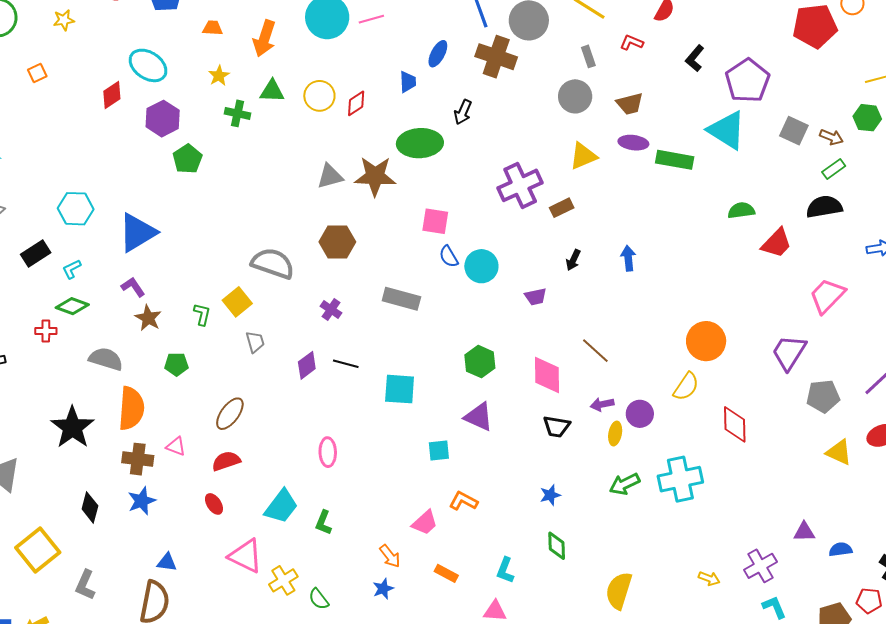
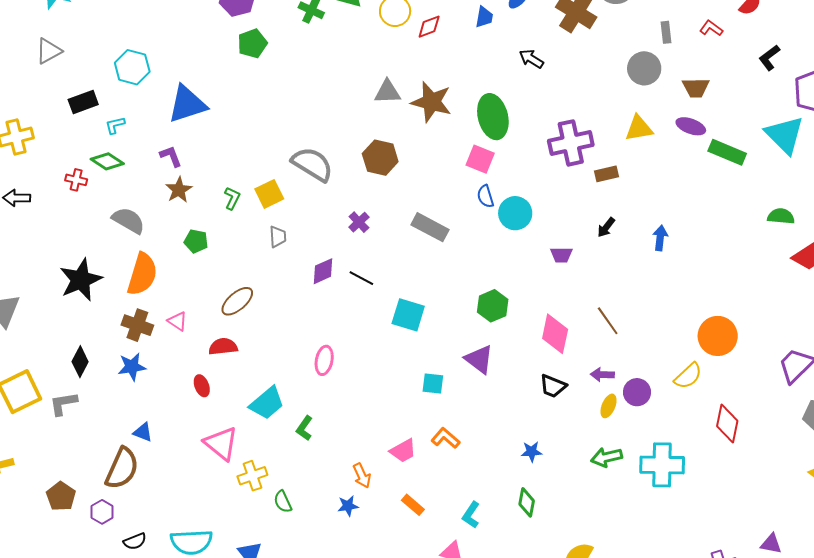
black arrow: (463, 112) -> (531, 59), turned 85
green ellipse: (420, 143) -> (493, 117), moved, turned 66
gray L-shape: (85, 585) -> (63, 404), moved, turned 44

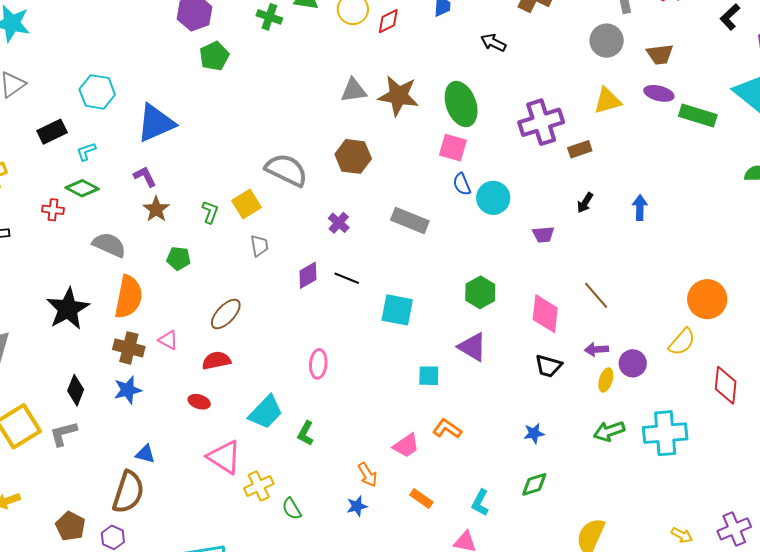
red ellipse: (202, 386) -> (199, 402), turned -45
green diamond: (527, 502) -> (534, 484), turned 68

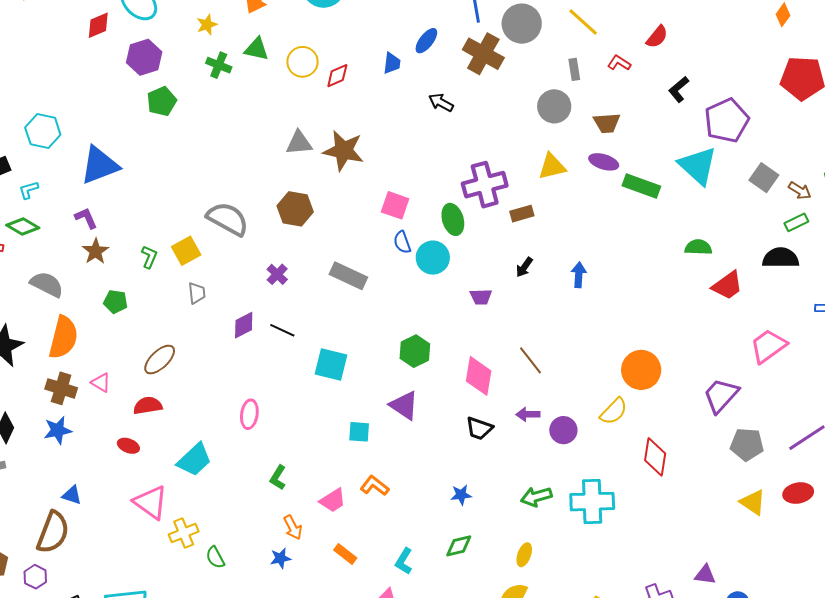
green ellipse: (461, 104) -> (453, 219), moved, size x0.7
yellow ellipse: (606, 380) -> (524, 555), moved
green L-shape: (306, 433) -> (278, 478), moved

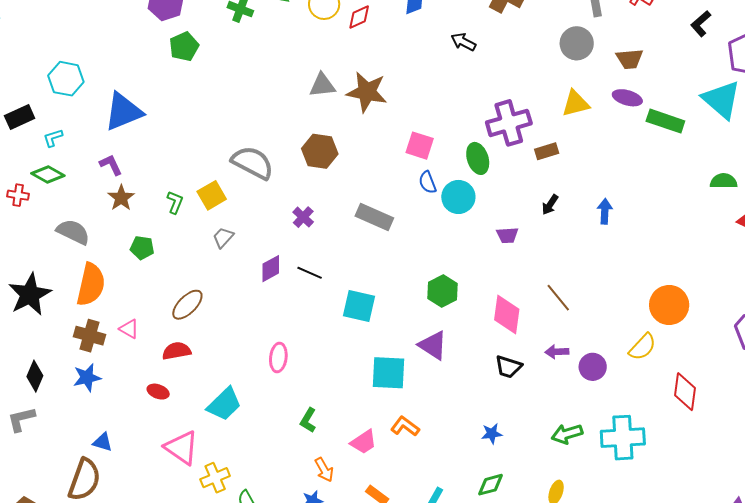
gray trapezoid: (197, 293) -> (223, 237), turned -130
cyan square: (359, 432) -> (388, 373), size x1.6

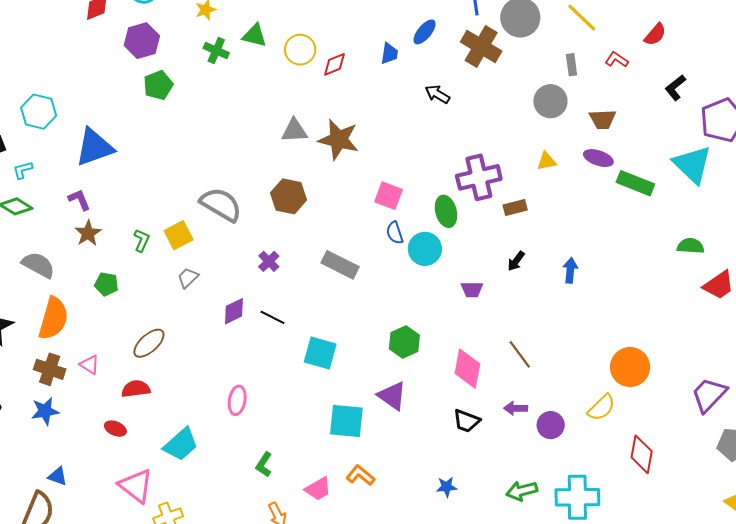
yellow triangle: (576, 103) -> (547, 161), size x0.7

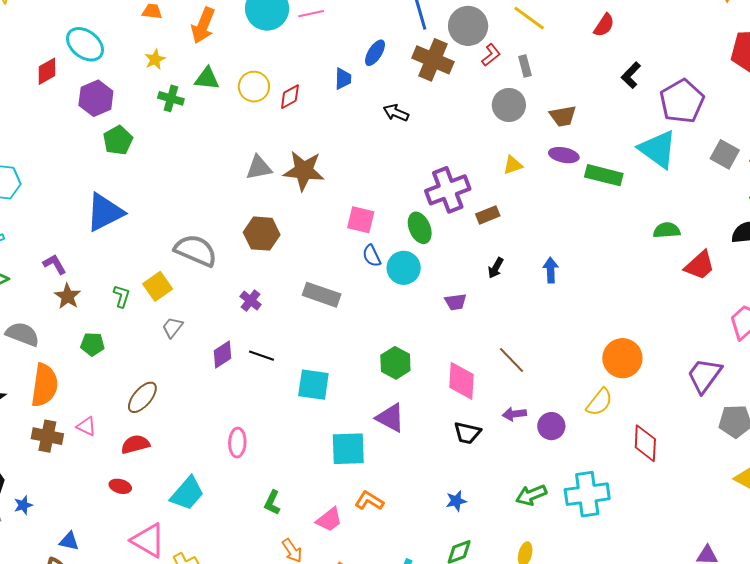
red L-shape: (617, 60) -> (491, 55), moved, turned 115
blue triangle: (94, 147) -> (105, 212), moved
blue star: (45, 411) -> (23, 505), moved, size x0.7

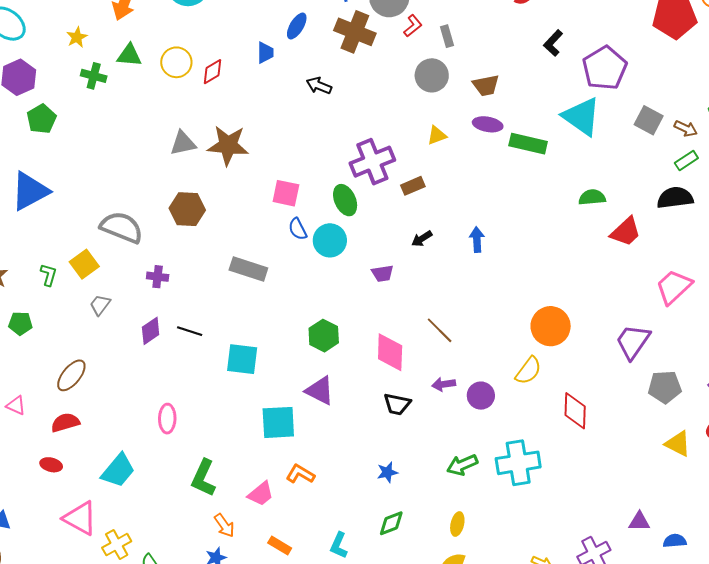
black arrow: (496, 268) -> (422, 239), turned 30
purple cross: (251, 301) -> (158, 277), moved, turned -30
green L-shape: (272, 503) -> (203, 478), size x1.5

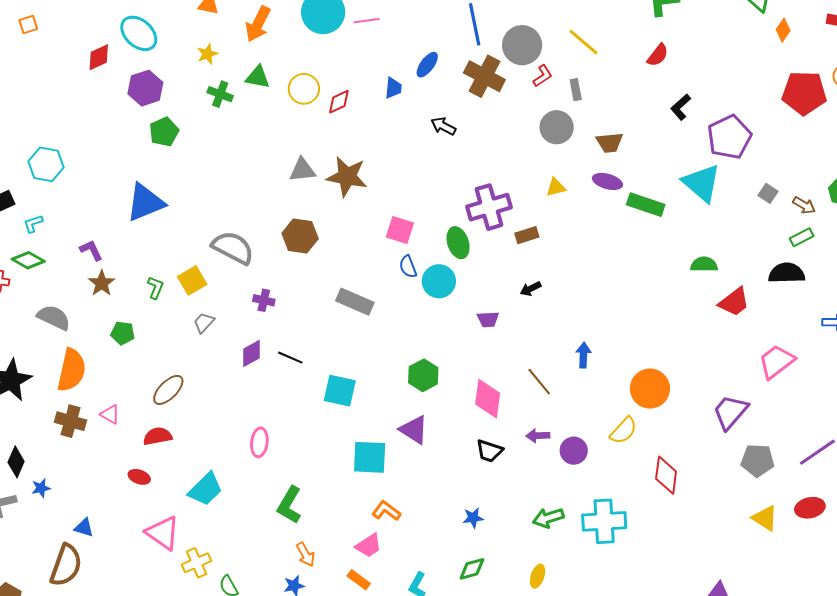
gray square: (649, 120) -> (768, 193), size x0.7
blue arrow: (477, 240) -> (583, 355), moved
pink trapezoid: (261, 494) -> (368, 545), moved

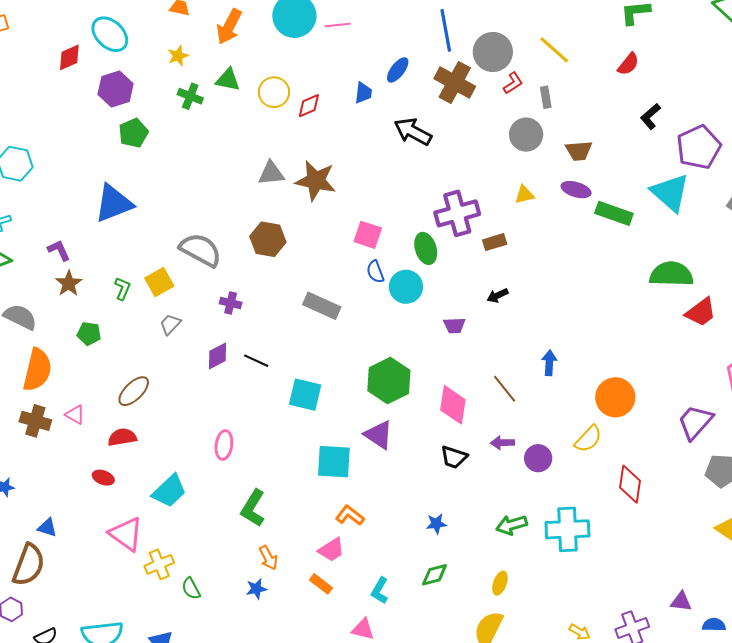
black arrow: (443, 126) -> (413, 132), size x1.5
green semicircle: (704, 264) -> (671, 274), size x1.6
green hexagon: (423, 375) -> (389, 381), size x1.4

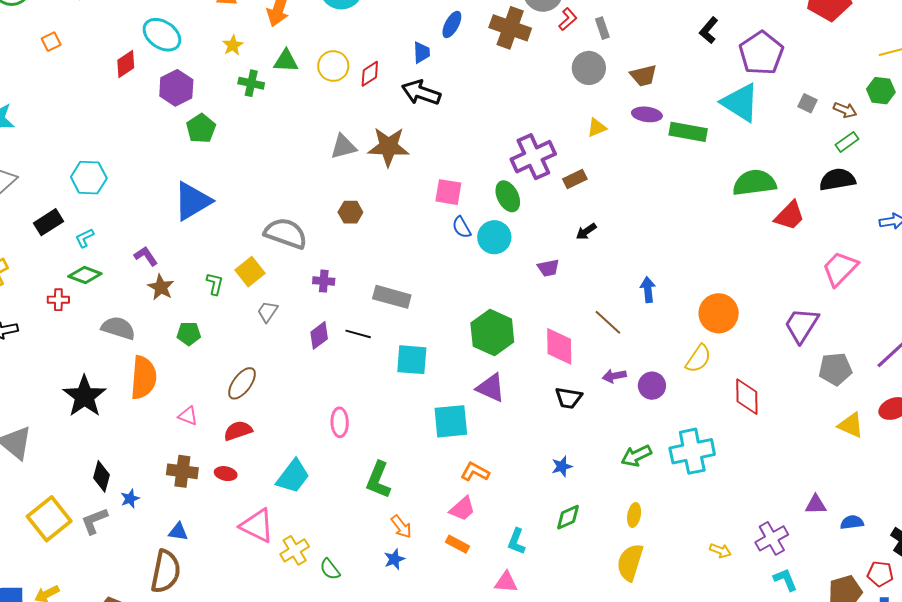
black arrow: (413, 132) -> (421, 93), moved
brown hexagon: (268, 239) -> (350, 212), size x0.7
gray rectangle: (322, 306) -> (392, 297), moved
brown cross: (35, 421) -> (182, 471), moved

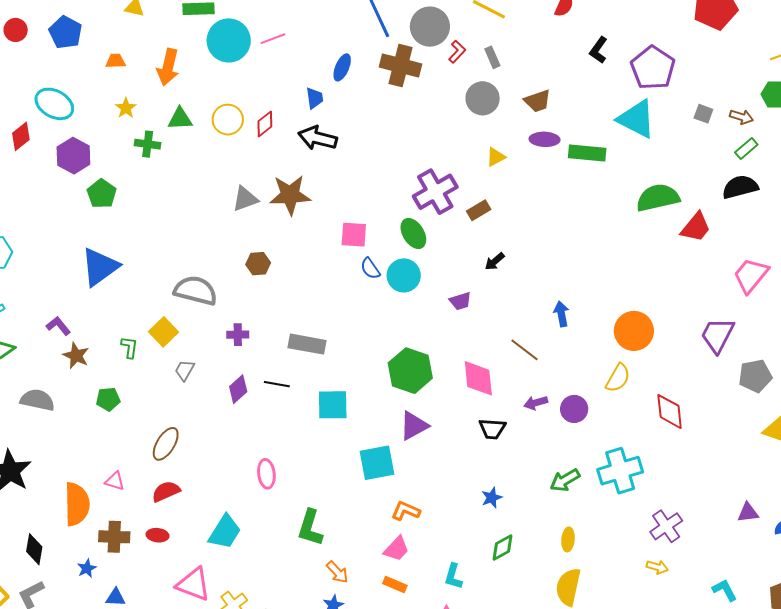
orange semicircle: (143, 378) -> (77, 504), moved
purple triangle: (491, 388) -> (414, 426), turned -48
blue star: (130, 499) -> (87, 568), moved
purple cross: (772, 538) -> (666, 526), moved

